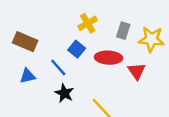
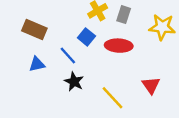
gray rectangle: (123, 31) -> (124, 15), moved
red triangle: (137, 71) -> (151, 85), moved

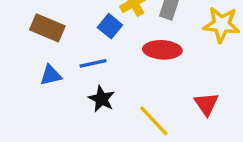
blue square: (86, 37) -> (110, 26), moved
blue line: (68, 56) -> (93, 63), turned -60

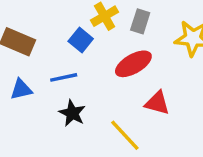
red ellipse: (162, 50) -> (133, 64), turned -33
red triangle: (206, 104) -> (157, 103), moved, turned -40

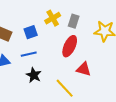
blue square: (81, 40) -> (31, 32), moved, turned 32
red ellipse: (133, 64) -> (70, 46), turned -35

